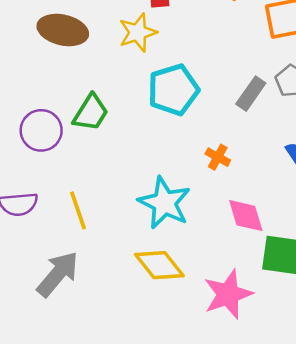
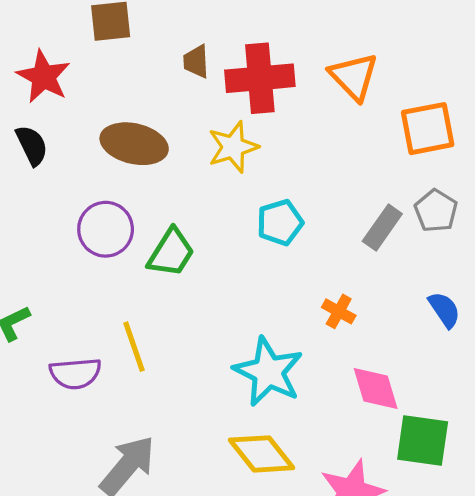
cyan pentagon: (173, 90) -> (280, 223), size x0.7
purple circle: (41, 130) -> (106, 229), moved
yellow line: (78, 210) -> (134, 347), moved

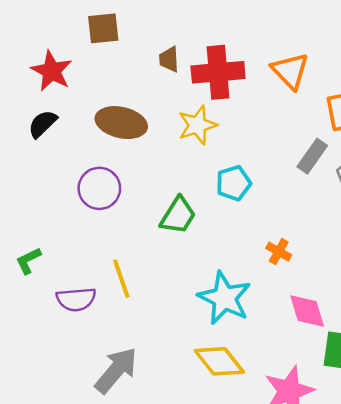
black semicircle: (32, 145) -> (43, 124), turned -108
gray rectangle: (382, 228) -> (312, 156), moved
green trapezoid: (171, 253) -> (178, 215), moved

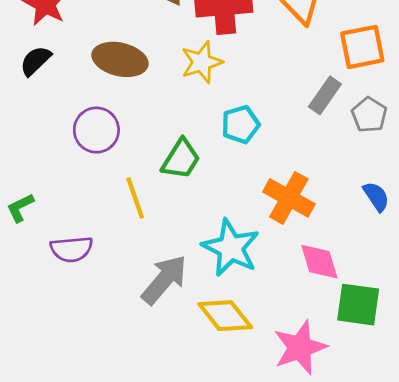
orange cross: (279, 252) -> (289, 198), size x1.8
yellow line: (121, 279) -> (135, 198), moved
gray arrow: (116, 370) -> (164, 280), moved

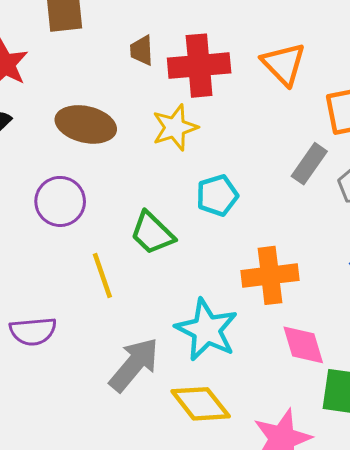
green trapezoid: (181, 159) -> (152, 233), turned 102
orange cross: (289, 198) -> (270, 275), turned -36

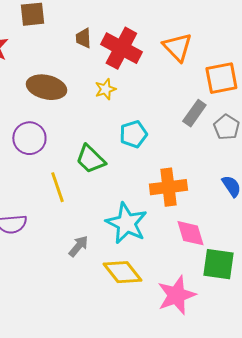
red cross: (199, 66) -> (121, 48), turned 33
yellow star: (175, 127) -> (105, 89), size x0.7
gray arrow: (134, 365) -> (78, 246), size x0.6

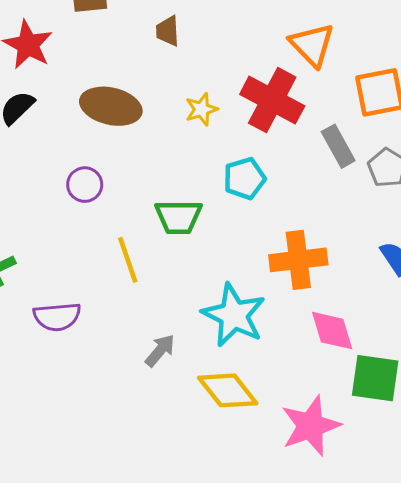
red cross: (121, 48) -> (272, 100), moved
gray rectangle: (194, 113) -> (338, 146), turned -64
purple circle: (29, 138) -> (85, 185), size x0.7
green trapezoid: (90, 159) -> (178, 217), turned -44

